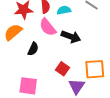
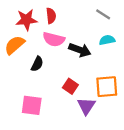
cyan semicircle: (64, 10) -> (107, 40), moved
pink semicircle: (48, 27) -> (54, 39), turned -36

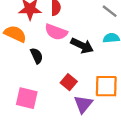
orange semicircle: (15, 45) -> (15, 34), turned 60
black semicircle: (37, 64) -> (37, 56), turned -56

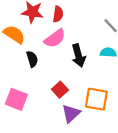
pink semicircle: (56, 32) -> (55, 38), turned -65
black arrow: (82, 46) -> (78, 56), turned 40

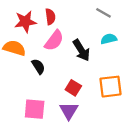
purple triangle: (71, 113) -> (69, 111), moved

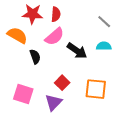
black arrow: (81, 50) -> (77, 51), turned -36

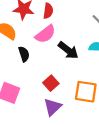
purple triangle: (53, 102) -> (53, 107), moved

